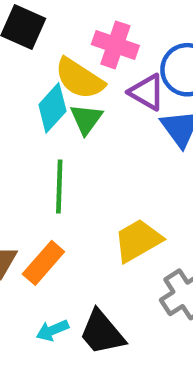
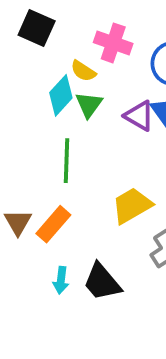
yellow semicircle: (79, 79) -> (83, 71), size x0.6
purple triangle: (147, 92) -> (139, 116), moved
cyan arrow: (52, 330) -> (61, 280), turned -60

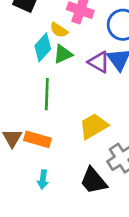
green triangle: (89, 105) -> (63, 54), turned 30
orange rectangle: (53, 224) -> (38, 139), turned 65
black trapezoid: (102, 282) -> (94, 181), moved

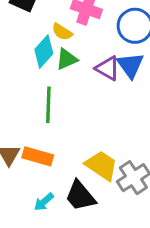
yellow trapezoid: (94, 126) -> (102, 165), moved, turned 64
cyan arrow: (43, 179) -> (44, 202), turned 42
black trapezoid: (94, 181) -> (80, 196), moved

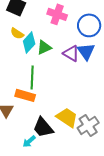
yellow semicircle: (62, 32) -> (17, 33), moved
orange rectangle: (38, 156) -> (25, 95), moved
black trapezoid: (80, 196) -> (43, 127), moved

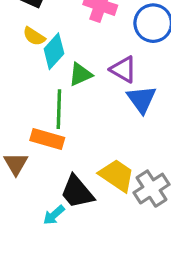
green triangle: (44, 47) -> (80, 74), moved
blue triangle: (86, 51) -> (142, 99), moved

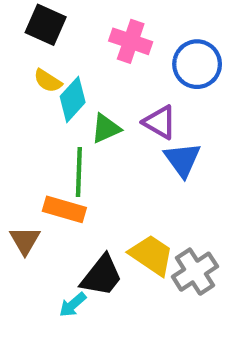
black trapezoid: (77, 192) -> (102, 276), turned -102

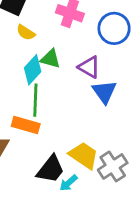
yellow semicircle: (48, 81) -> (26, 33), moved
cyan diamond: (73, 99) -> (33, 70), moved
green triangle: (106, 128) -> (51, 59), moved, turned 40
cyan arrow: (73, 305) -> (68, 183), moved

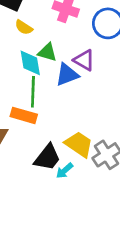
cyan diamond: (33, 70) -> (30, 63), turned -52
blue triangle: (104, 92) -> (67, 75), moved, turned 45

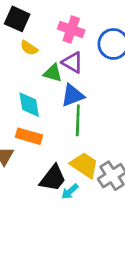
purple triangle: (84, 60) -> (73, 62), moved
cyan diamond: (30, 63) -> (29, 105), moved
green line: (33, 92) -> (78, 120), moved

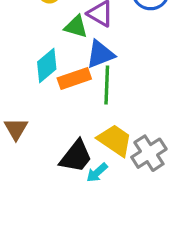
cyan diamond: (29, 105) -> (47, 66), turned 60
orange rectangle: (29, 136) -> (74, 79), moved, turned -35

